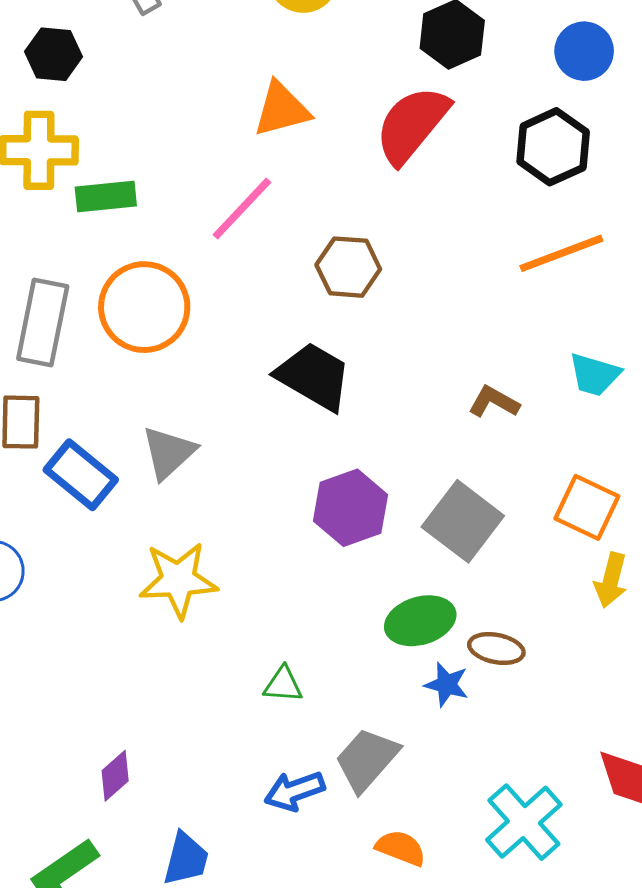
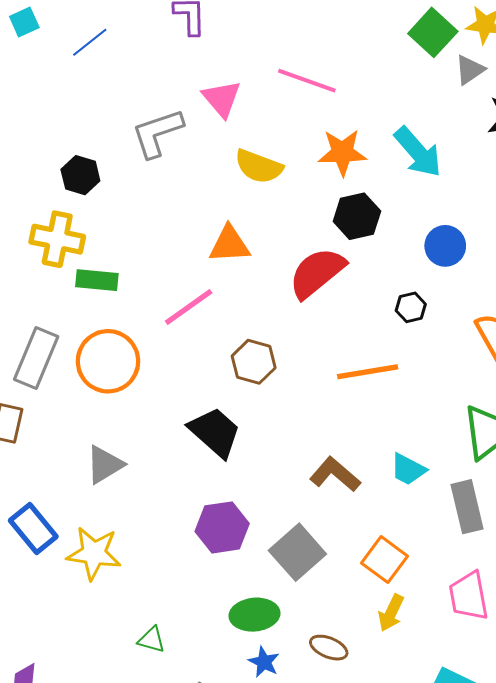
black hexagon: (553, 147) -> (411, 307), size x0.6
orange line: (561, 253) -> (368, 372), moved
brown L-shape: (494, 402) -> (335, 474), size x1.4
blue rectangle: (81, 475) -> (33, 528), moved
brown ellipse: (496, 649) -> (329, 648), moved

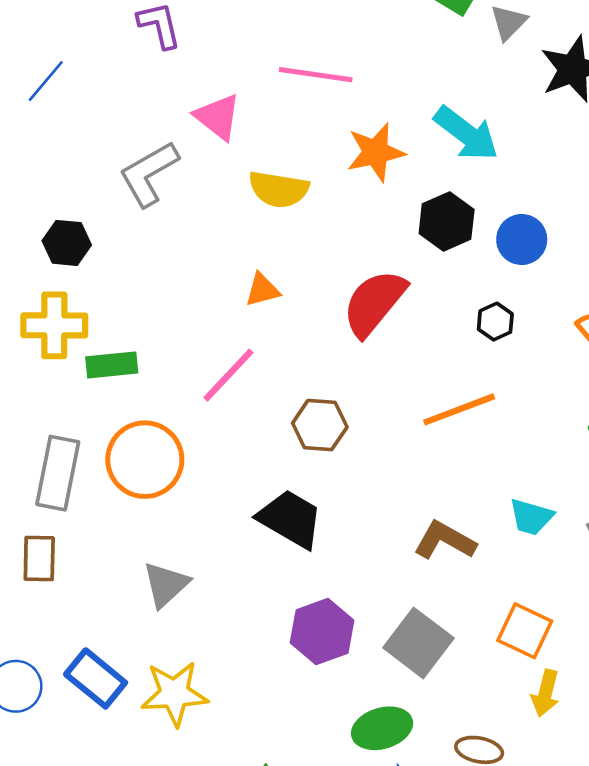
black hexagon: (357, 216) -> (447, 222), moved
orange triangle: (229, 244) -> (262, 290), size x0.7

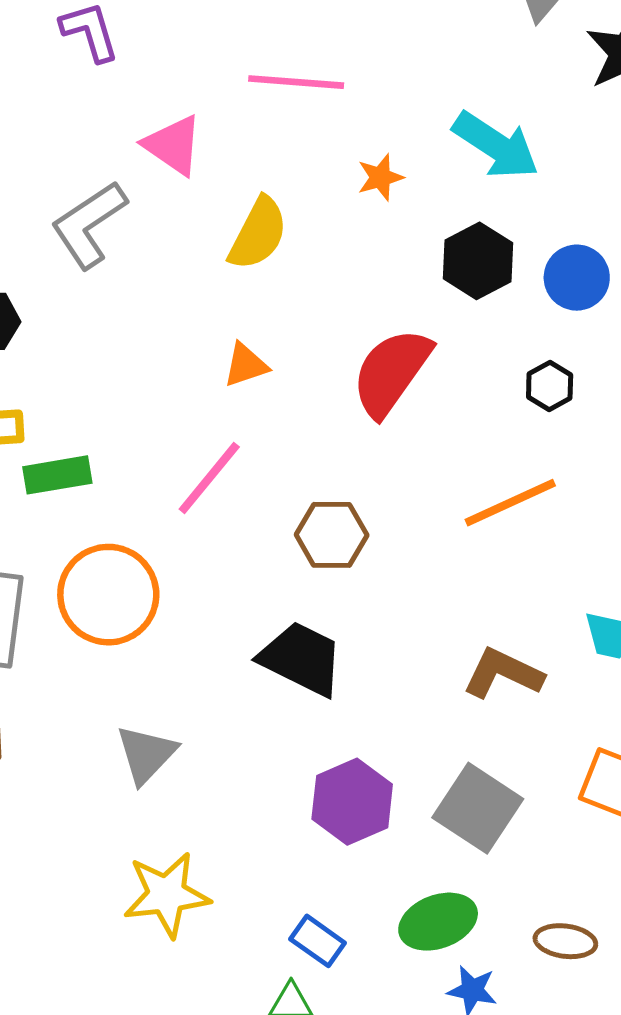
orange star: (376, 152) -> (380, 177), size x0.6
yellow semicircle: (279, 189) -> (258, 234), turned -68
blue rectangle: (96, 678) -> (318, 941), moved, size x0.7

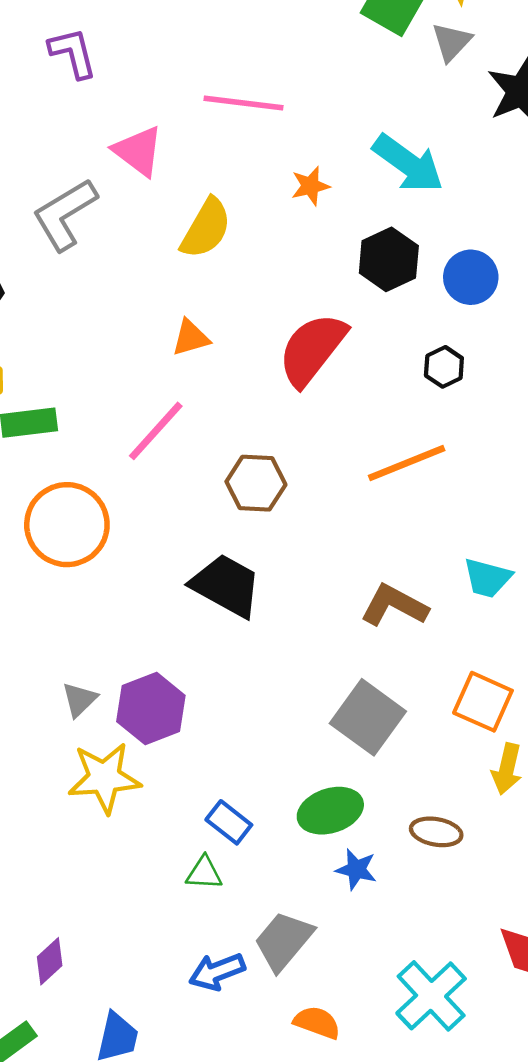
gray triangle: (146, 754) -> (79, 700), moved, size x0.7
purple hexagon: (352, 802) -> (151, 709), moved

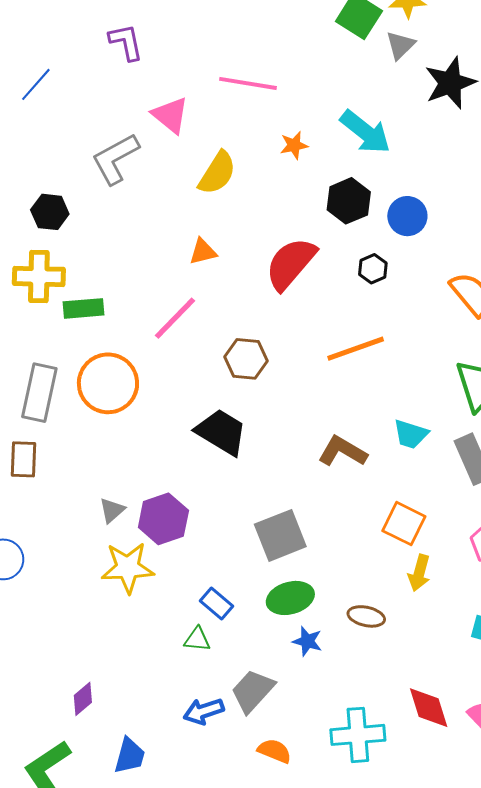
black hexagon: (444, 367) -> (373, 269), moved
gray square: (368, 717) -> (280, 535), moved, turned 30
cyan cross: (431, 996) -> (358, 735), turned 36

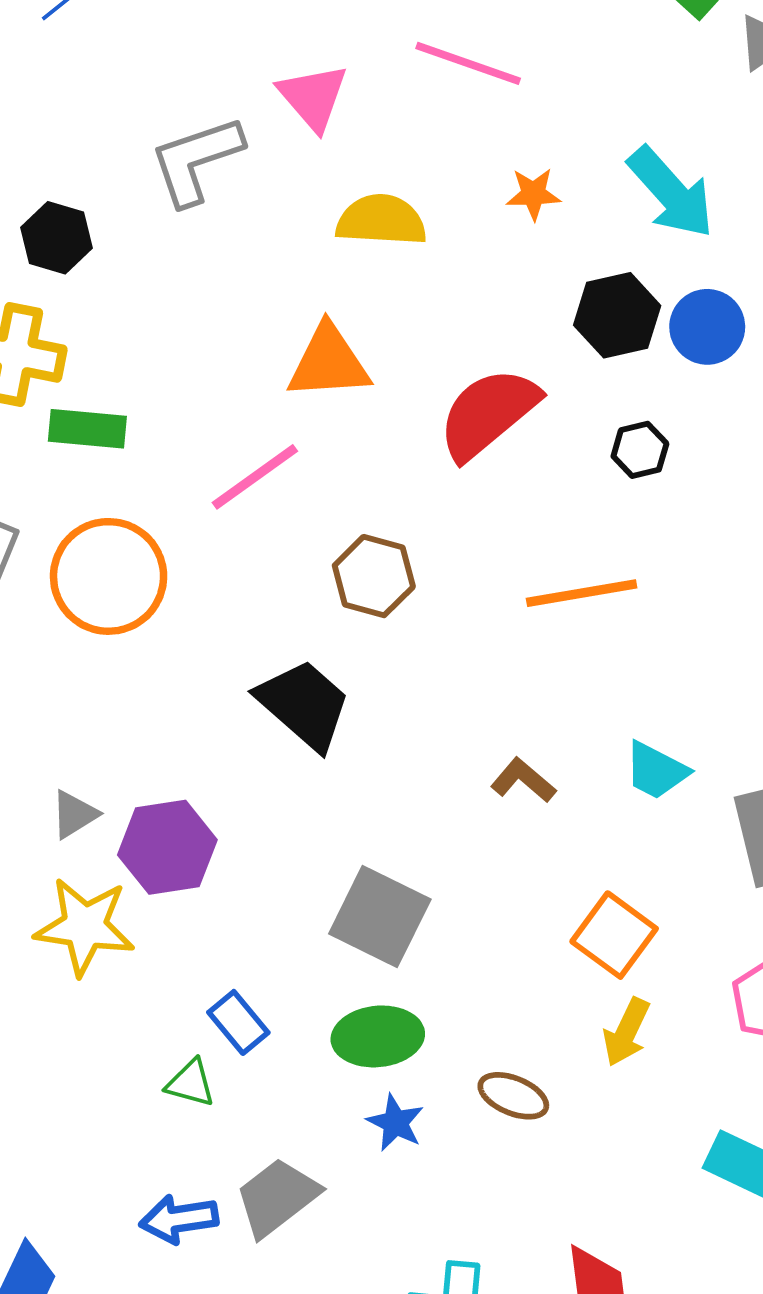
yellow semicircle: (217, 173) -> (381, 220), turned -129
blue circle: (407, 216) -> (707, 327), moved
orange triangle: (203, 252) -> (329, 362), size x1.6
brown L-shape: (342, 451) -> (523, 780), size x0.7
gray square: (280, 535) -> (380, 917), turned 38

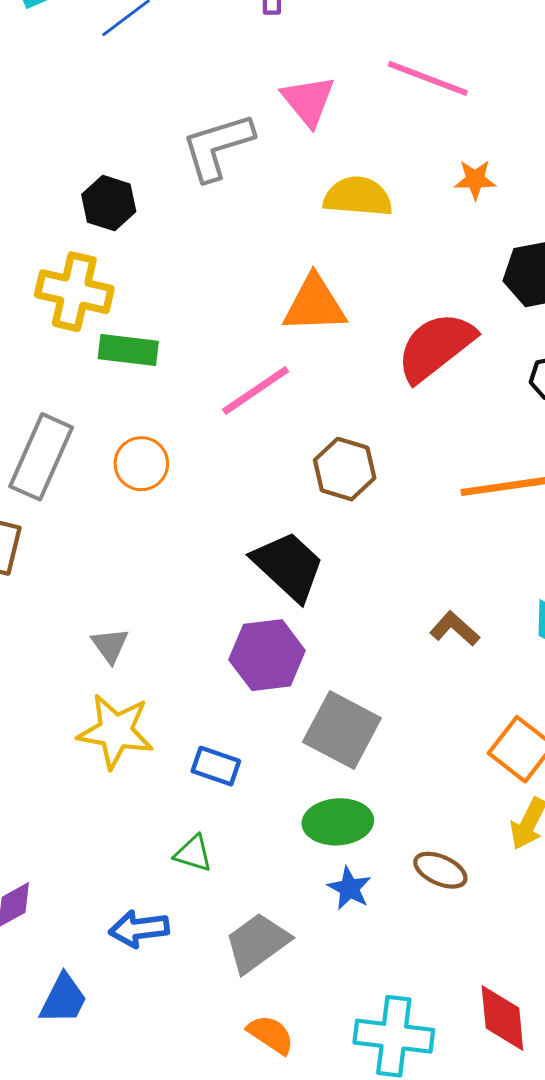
orange circle: (109, 576) -> (141, 464), size x0.6
gray triangle: (74, 814) -> (110, 645), turned -36
purple hexagon: (167, 847) -> (267, 655), moved
blue rectangle: (238, 1022) -> (216, 766), moved, turned -33
blue arrow: (179, 1219) -> (139, 929), moved

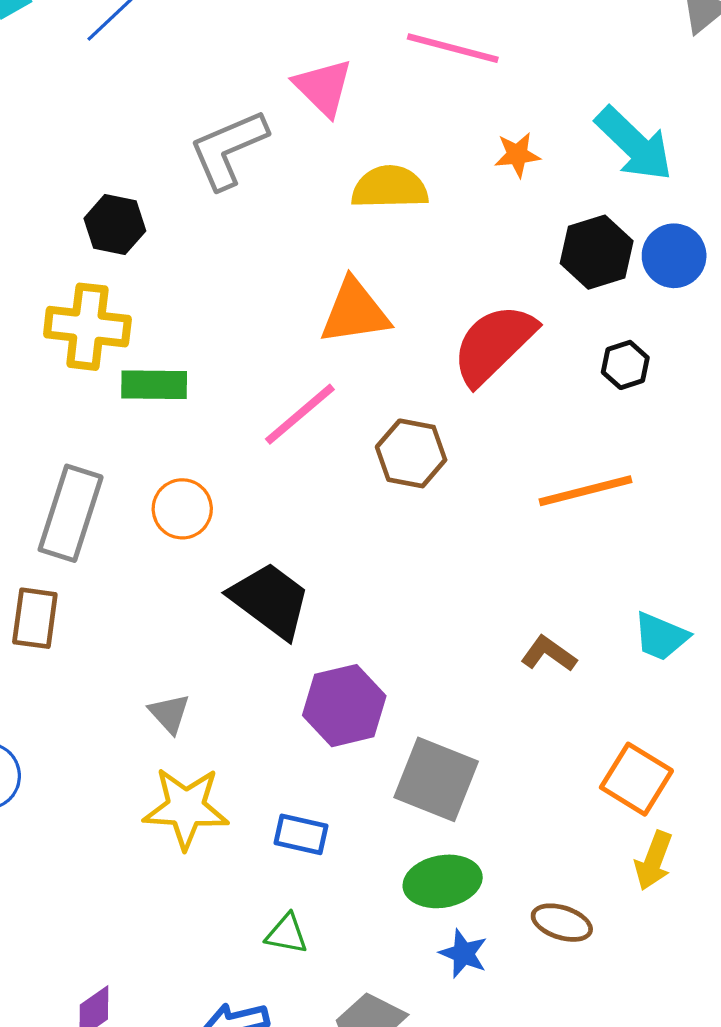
brown hexagon: (345, 469) -> (411, 453), moved
black trapezoid: (288, 566) -> (270, 600), moved

